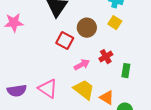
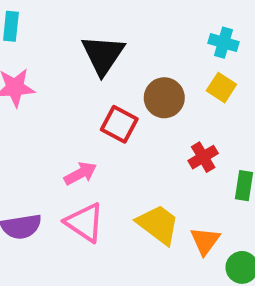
pink arrow: (82, 65) -> (80, 173), moved
orange triangle: (107, 98) -> (205, 241), turned 35

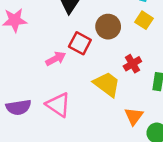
pink arrow: (80, 173) -> (56, 59), moved
yellow trapezoid: (158, 224) -> (107, 84), moved

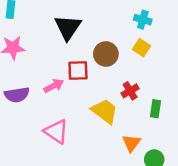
red square: (80, 43) -> (78, 71), turned -30
purple semicircle: (18, 107) -> (17, 95), moved

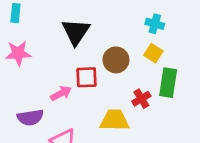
purple semicircle: (17, 95) -> (30, 117), moved
green rectangle: (155, 109) -> (168, 83), moved, size x1.5
yellow trapezoid: (105, 111) -> (115, 120), turned -36

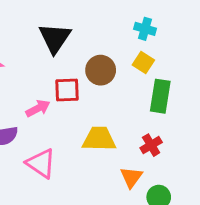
red cross: (141, 99) -> (151, 145), moved

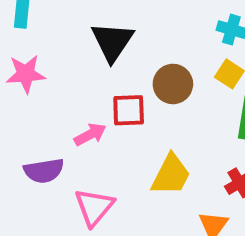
yellow trapezoid: (99, 139) -> (171, 175), turned 116
pink triangle: (41, 163) -> (94, 207), turned 36

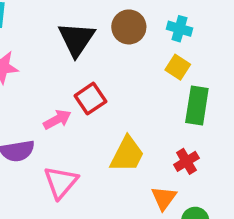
brown circle: (173, 84) -> (129, 27), moved
red square: (129, 110) -> (90, 99), turned -32

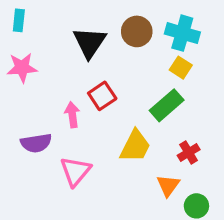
cyan cross: (179, 29) -> (182, 33), size x1.5
green rectangle: (197, 106) -> (167, 105), moved, turned 40
pink arrow: (57, 119) -> (72, 115), turned -70

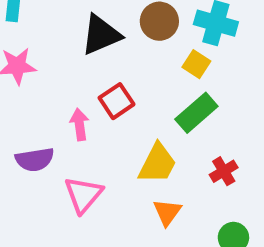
black triangle: (90, 42) -> (101, 35), turned 33
yellow square: (181, 68) -> (196, 64), moved
orange triangle: (168, 185) -> (167, 212), moved

